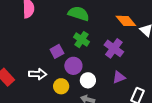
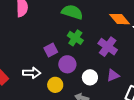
white circle: (88, 80) -> (90, 77), moved

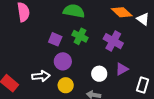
purple square: (51, 50) -> (55, 39), moved, turned -32
purple circle: (67, 64) -> (63, 61), moved

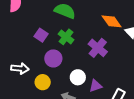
purple circle: (63, 61) -> (53, 58), moved
purple triangle: (122, 69) -> (96, 86), moved

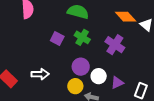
purple circle: (53, 58) -> (81, 67), moved
yellow circle: (43, 82) -> (75, 86), moved

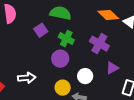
purple square: (57, 39) -> (41, 30), moved, turned 32
purple circle: (81, 67) -> (60, 59), moved
purple triangle: (117, 83) -> (112, 68), moved

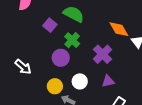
purple square: (41, 30) -> (50, 25), turned -32
white arrow: (27, 78) -> (23, 67), turned 30

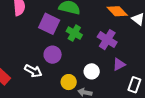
purple square: (50, 25) -> (49, 24), size x1.5
purple circle: (61, 58) -> (53, 55), moved

